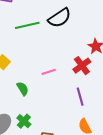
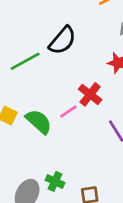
red cross: (82, 66) -> (90, 94), moved
green semicircle: (23, 89) -> (39, 122), moved, size x1.5

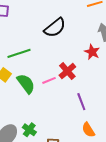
green line: (25, 61) -> (19, 53), moved

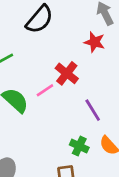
green cross: (29, 130) -> (79, 146), moved

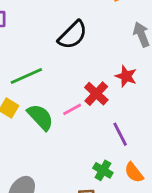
red star: (94, 42) -> (126, 76), moved

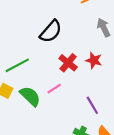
red cross: (96, 94) -> (68, 63), moved

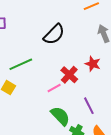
red cross: (68, 63) -> (69, 75), moved
green semicircle: (30, 96) -> (60, 116), moved

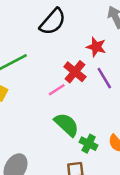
red star: (93, 64) -> (96, 47), moved
purple line: (89, 106) -> (104, 78), moved

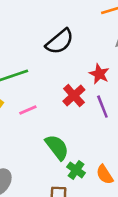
pink line: (57, 90) -> (28, 110), moved

